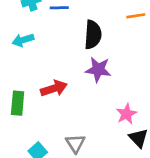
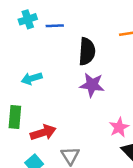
cyan arrow: (23, 40) -> (32, 78), moved
red arrow: (54, 88) -> (43, 132), moved

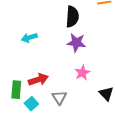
green rectangle: (15, 117) -> (16, 90), moved
pink star: (119, 127) -> (82, 73), moved

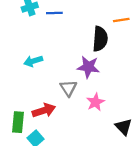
black semicircle: (72, 17) -> (100, 39), moved
gray triangle: (59, 98) -> (68, 88), moved

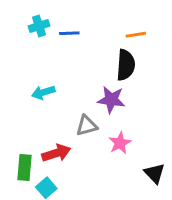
orange line: (121, 20) -> (136, 35), moved
gray triangle: (68, 88) -> (87, 126), turned 48

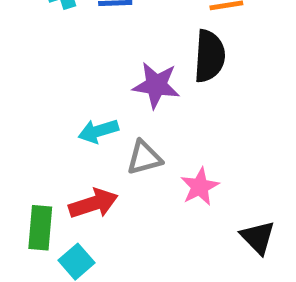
cyan arrow: (43, 92) -> (98, 131), moved
purple star: (111, 100) -> (156, 85), moved

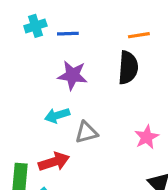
purple star: (156, 85) -> (72, 75), moved
pink star: (200, 187) -> (147, 137), moved

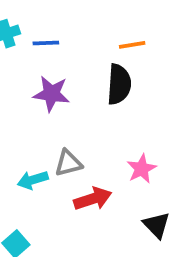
cyan arrow: (57, 115) -> (33, 180), moved
red arrow: (54, 162) -> (93, 199), moved

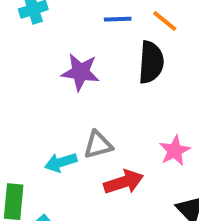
blue line: (46, 43) -> (118, 19), moved
orange line: (132, 45) -> (165, 21), turned 48

